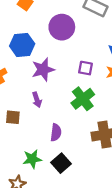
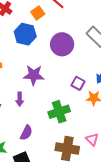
blue hexagon: (22, 45) -> (25, 34), moved
purple square: (86, 68) -> (78, 83), moved

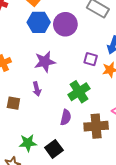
blue hexagon: (25, 34) -> (39, 22), moved
purple semicircle: (26, 133) -> (66, 117), moved

